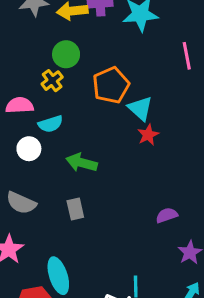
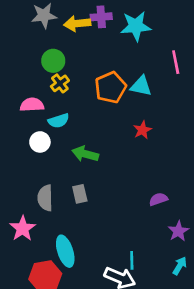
green circle: (66, 54) -> (53, 61), moved
cyan triangle: (140, 108) -> (141, 86), moved, turned -30
gray semicircle: (21, 203) -> (45, 198), moved, turned 65

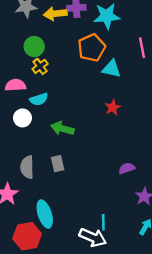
orange pentagon: (110, 87) -> (92, 48), moved

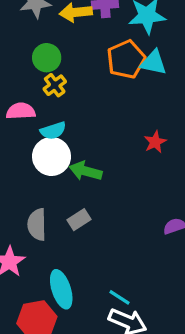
cyan triangle: (111, 69) -> (154, 63), moved
white circle: (22, 118) -> (51, 156), moved, size x1.5
gray rectangle: (58, 164) -> (79, 220), turned 70
cyan line: (103, 222) -> (120, 297), moved, turned -56

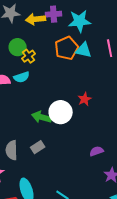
yellow cross: (55, 85) -> (29, 56), moved
cyan semicircle: (53, 131) -> (22, 77), moved
white circle: (51, 156) -> (61, 112), moved

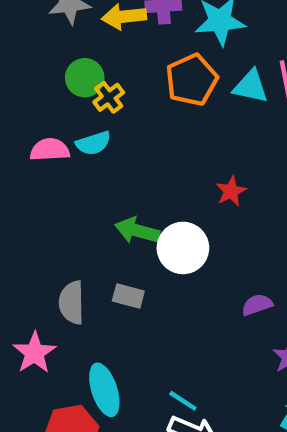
cyan triangle: (84, 50) -> (251, 86), moved
white circle: (61, 112) -> (183, 248), moved
gray rectangle: (38, 147) -> (128, 296), turned 48

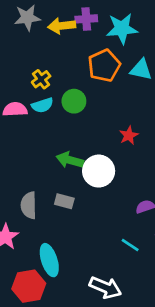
green circle: (85, 78) -> (74, 101), moved
yellow cross: (109, 97) -> (41, 79), moved
cyan line: (183, 401) -> (130, 245), moved

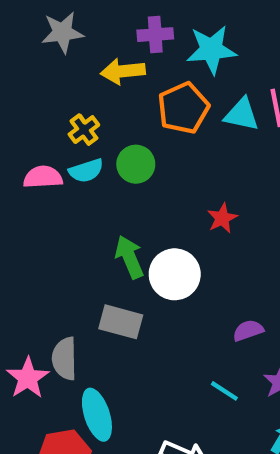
yellow arrow: (62, 26) -> (123, 71), moved
green arrow: (70, 160) -> (129, 257), turned 52
gray rectangle: (64, 201) -> (121, 322), size x1.4
gray semicircle: (29, 205) -> (65, 359), moved

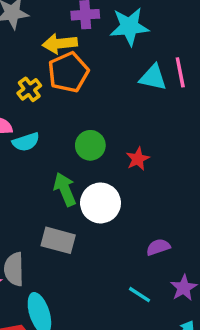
orange pentagon: (183, 108) -> (68, 72), moved
green circle: (136, 164) -> (90, 145), moved
cyan semicircle: (86, 171) -> (26, 142), moved

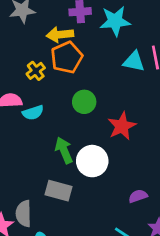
green circle: (90, 145) -> (84, 102), moved
red star: (138, 159) -> (122, 126), size x1.5

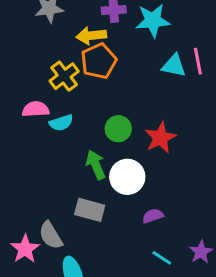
yellow cross: (36, 71) -> (64, 76), size x1.4
green circle: (84, 102) -> (118, 129), moved
purple semicircle: (138, 196) -> (153, 216), moved
gray semicircle: (24, 214) -> (51, 235), turned -30

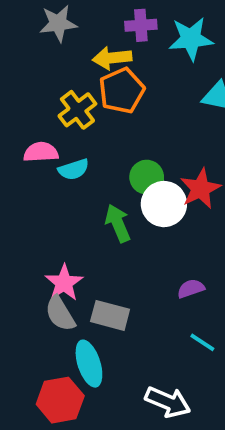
white circle: (127, 177) -> (164, 204), moved
gray rectangle: (90, 210) -> (110, 315), moved
pink star: (25, 249) -> (64, 283), moved

